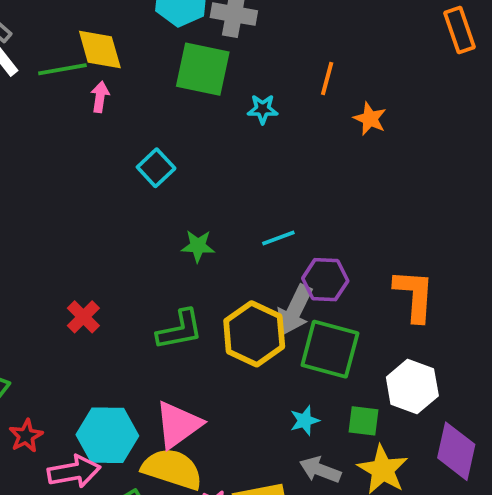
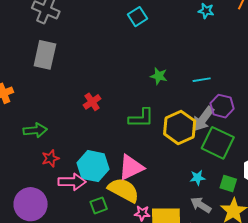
cyan square: (156, 168) -> (138, 17), moved

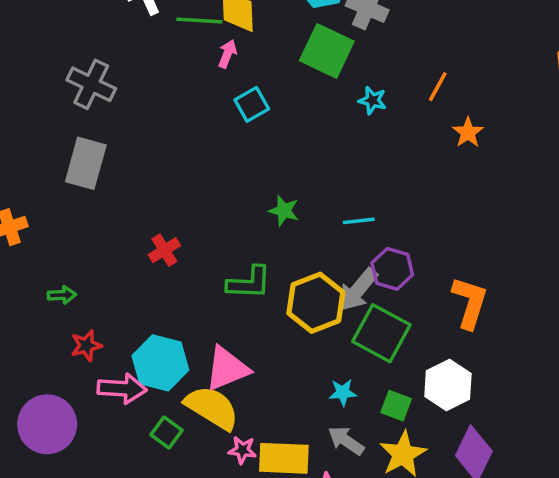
green arrow: (35, 130) -> (62, 295), size x0.7
green square: (99, 205) -> (167, 433), turned -36

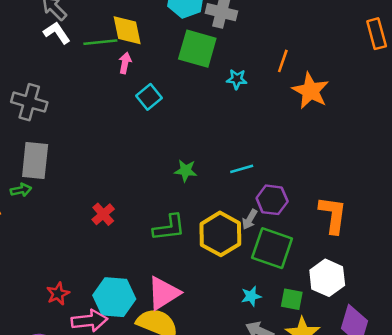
orange star: (468, 132) -> (310, 91), size x1.6
gray arrow: (358, 290) -> (250, 219), size x0.6
green arrow: (62, 295) -> (21, 190), moved

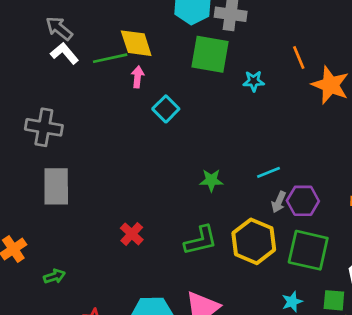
orange line: (283, 61) -> (299, 58), turned -35
green arrow: (21, 190) -> (54, 276), moved
gray arrow: (250, 219) -> (279, 202), moved

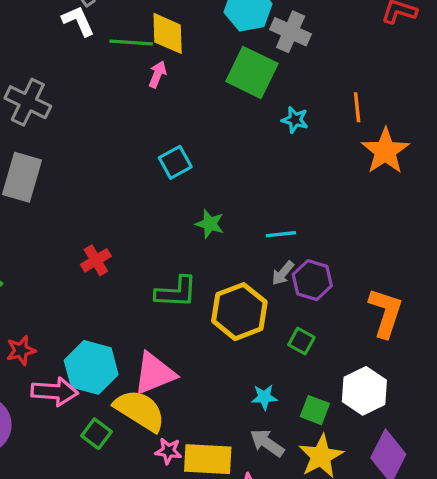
cyan square: (166, 109) -> (175, 162), moved
green square: (308, 250) -> (301, 341), size x0.5

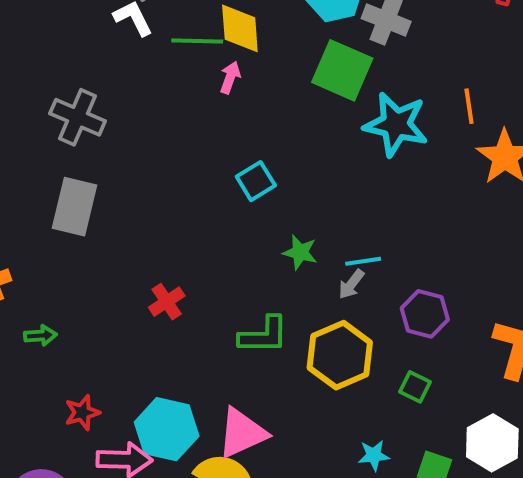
cyan star: (295, 120) -> (396, 124), size x2.0
cyan line: (281, 234) -> (363, 261), moved
gray arrow: (283, 273) -> (351, 284), moved

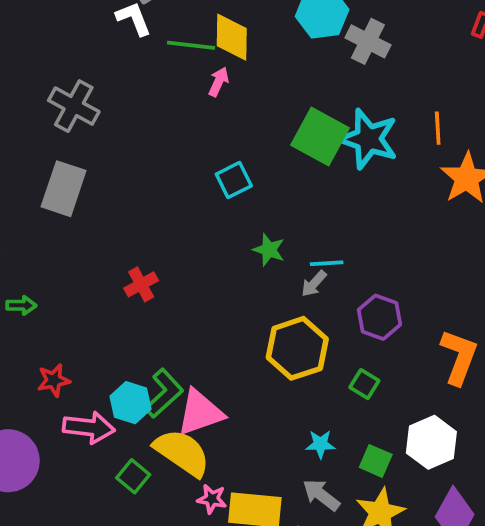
green square: (342, 70) -> (320, 136), moved
green L-shape: (264, 335) -> (164, 393), moved, turned -48
cyan hexagon: (167, 429) -> (131, 403), size x0.7

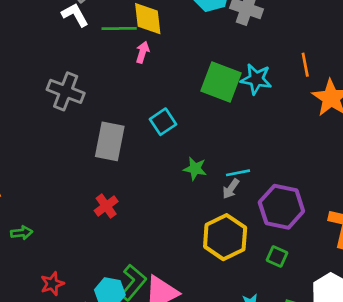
gray cross: (74, 106) -> (66, 91), moved
cyan star: (368, 139) -> (256, 79), size x0.7
gray rectangle: (64, 189) -> (110, 141), moved
purple hexagon: (379, 317) -> (281, 207), size x1.4

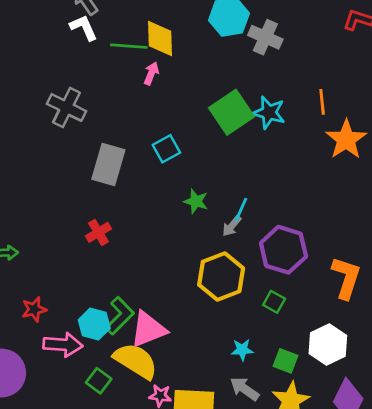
green square: (221, 82) -> (231, 112), turned 30
cyan line: (238, 173) -> (241, 210), turned -60

